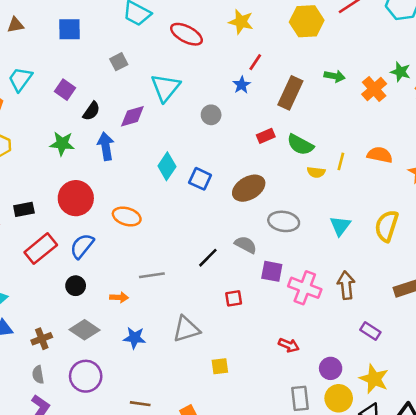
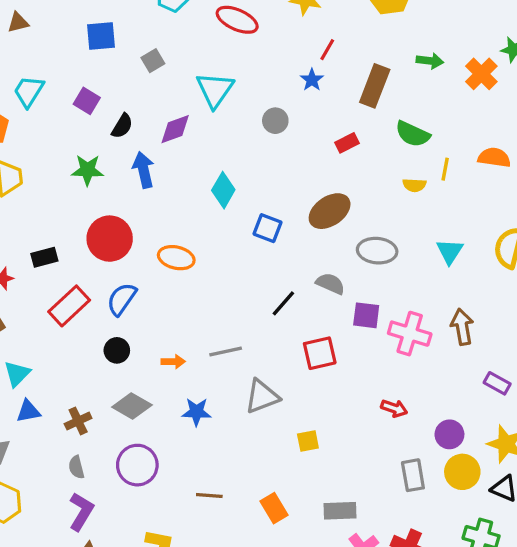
blue square: (69, 29) -> (101, 36), moved
green semicircle: (300, 145) -> (413, 134), moved
blue square: (200, 179) -> (268, 228), moved
gray line: (152, 275) -> (226, 352), moved
red square: (234, 298) -> (320, 353), size x1.5

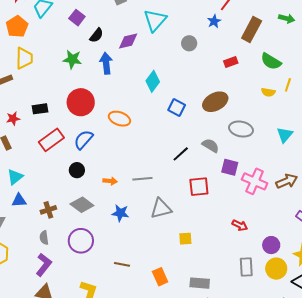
brown arrow: (462, 327) -> (287, 181), turned 70

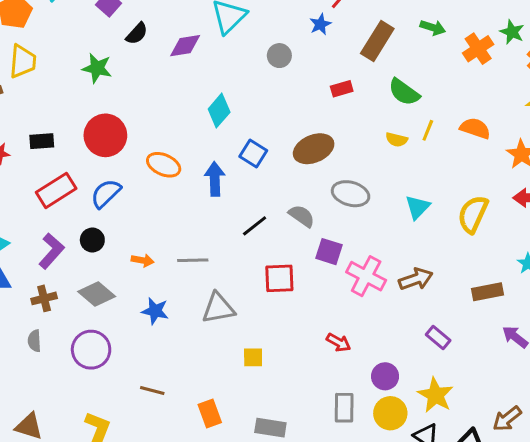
blue arrow: (106, 63) -> (215, 179), moved
purple L-shape: (44, 265) -> (51, 251), moved

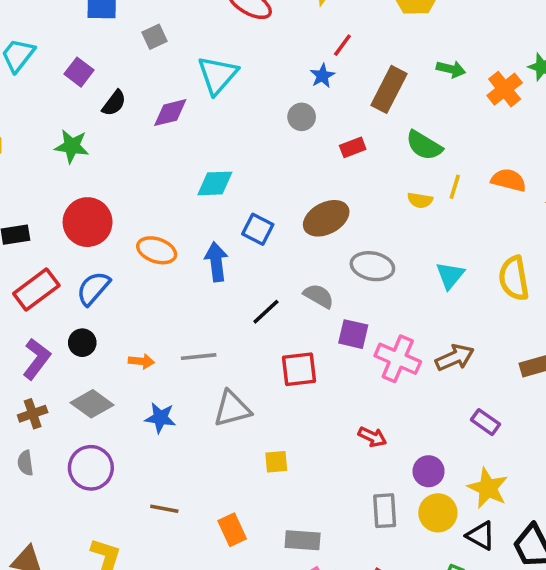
gray circle: (279, 56) -> (302, 117), moved
cyan diamond: (219, 111) -> (215, 183), turned 52
yellow semicircle: (473, 214) -> (514, 278), turned -30

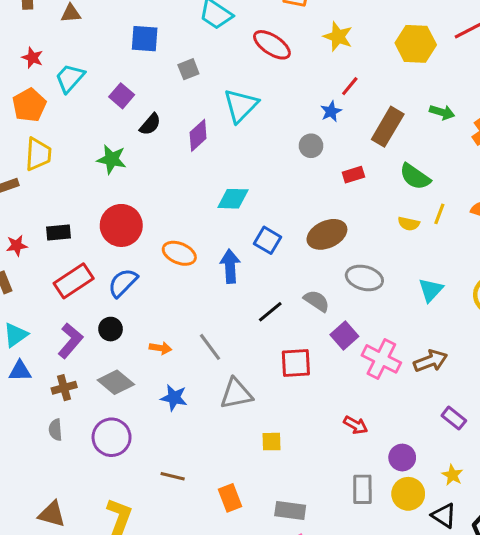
purple diamond: (170, 113) -> (198, 135), turned -32
purple square: (353, 334) -> (344, 336), turned 32
gray line: (199, 357) -> (210, 347), turned 56
yellow star: (488, 488) -> (452, 475), size x0.6

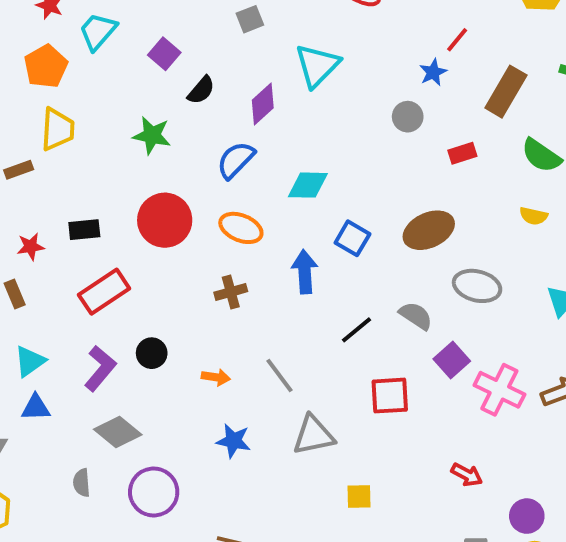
orange ellipse: (179, 253) -> (241, 228), moved
blue semicircle: (123, 283) -> (236, 160), moved
gray diamond: (116, 382) -> (118, 432), moved
brown cross: (64, 388) -> (231, 292), moved

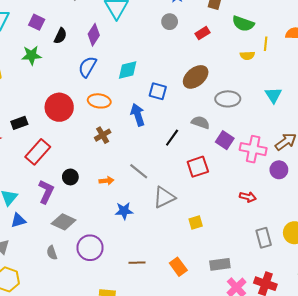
green star: (152, 135) -> (31, 55), moved
purple circle: (527, 516) -> (279, 170), moved

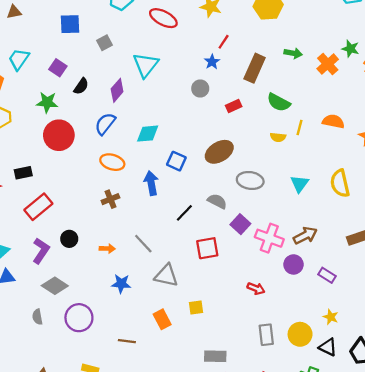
red circle: (59, 107) -> (59, 135), moved
gray triangle: (164, 197) -> (166, 276), turned 30
orange rectangle: (178, 267) -> (162, 319), moved

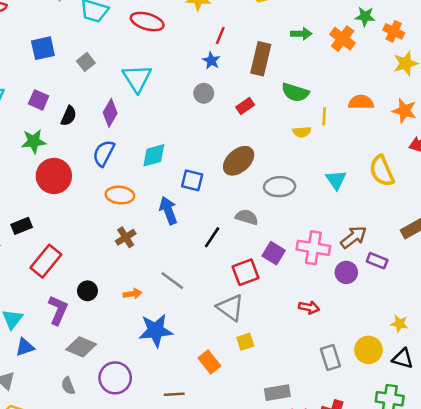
purple square: (240, 224) -> (274, 253), moved
purple rectangle: (327, 275) -> (377, 261), moved
gray triangle: (166, 276) -> (230, 308), moved, turned 35
blue star: (121, 284) -> (156, 330), size x1.5

